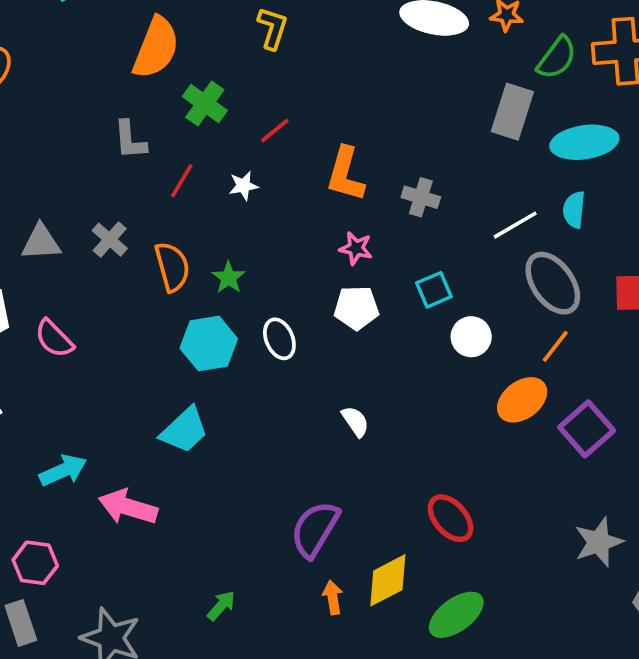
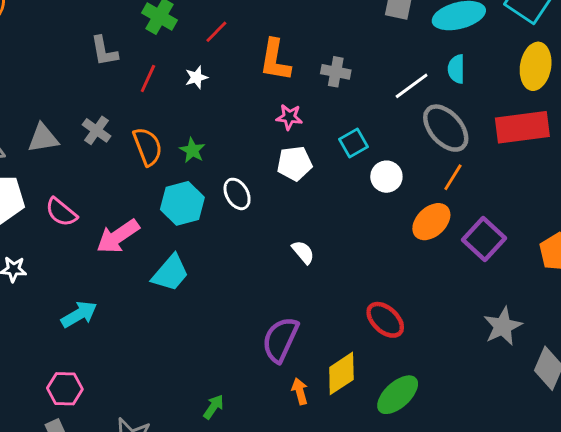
pink arrow: (128, 507) -> (118, 236), moved, turned -45

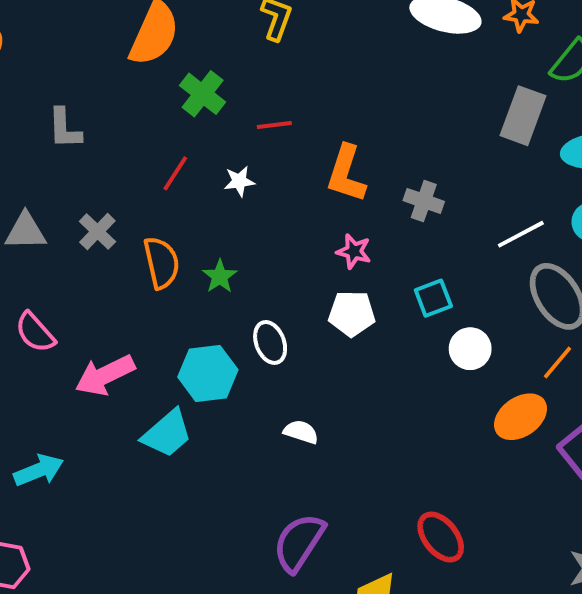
red line: (216, 32) -> (274, 125), turned 30
gray L-shape: (104, 51) -> (65, 128), moved
cyan hexagon: (182, 203) -> (208, 373), moved
white semicircle: (303, 252) -> (301, 432), moved, turned -40

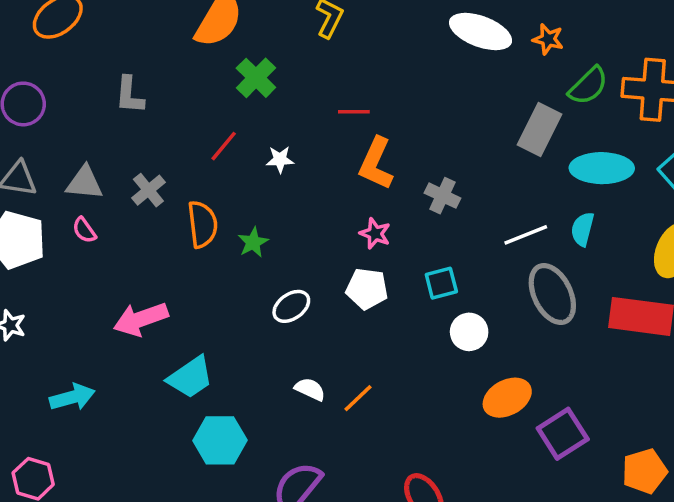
red line: (274, 125) -> (354, 112), moved
pink semicircle: (35, 332) -> (84, 230), moved, size x0.7
white ellipse: (270, 342) -> (291, 306), turned 69
orange line: (557, 362) -> (358, 398), moved
cyan hexagon: (208, 373) -> (220, 440), moved

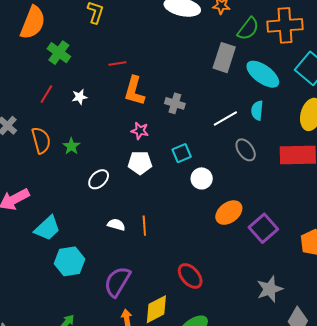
cyan ellipse: (602, 168) -> (263, 74), turned 44
gray ellipse: (552, 294) -> (246, 150), size x0.7
orange line: (358, 398) -> (144, 226), turned -42

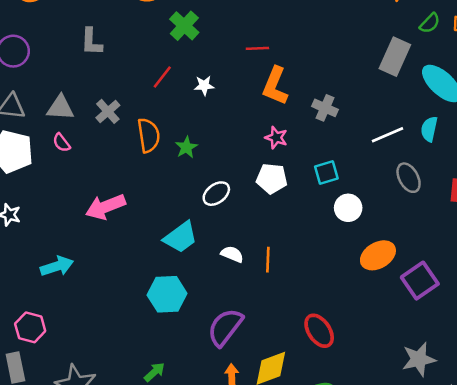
green semicircle: (248, 29) -> (430, 23), size x0.7
cyan trapezoid: (47, 228) -> (181, 237), moved

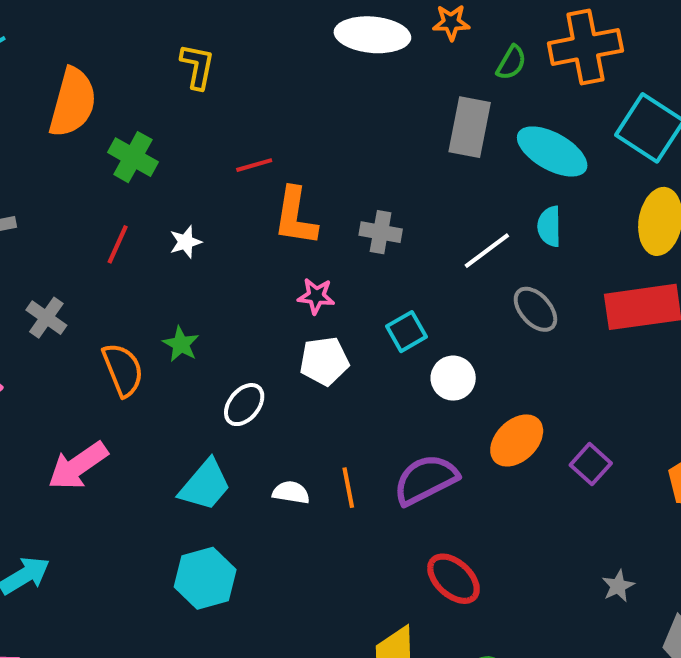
orange semicircle: (149, 135) -> (123, 370), moved
purple square: (420, 281) -> (591, 464), size x0.7
purple semicircle: (225, 327) -> (426, 480), moved, turned 39
gray star: (419, 359) -> (618, 586), size x0.6

